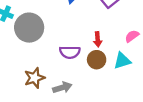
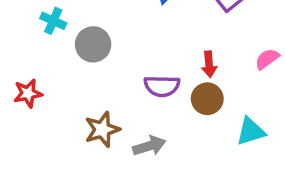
gray circle: (29, 28) -> (93, 44), size x0.7
cyan triangle: (122, 61) -> (251, 131), moved

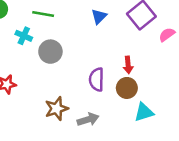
pink semicircle: (267, 59) -> (167, 35), moved
purple semicircle: (162, 86) -> (97, 79), turned 90
cyan triangle: (251, 131) -> (144, 112), moved

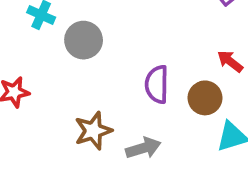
red arrow: (128, 65) -> (230, 61), moved, turned 133

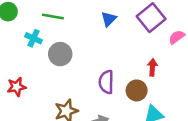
red arrow: (230, 61) -> (152, 67), turned 56

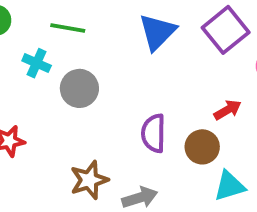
blue triangle: (109, 19) -> (157, 32), size x1.5
red arrow: (152, 67) -> (228, 110), turned 56

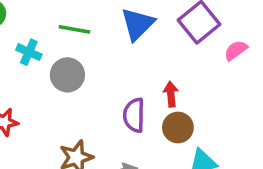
green line: (68, 28) -> (74, 29), moved
red arrow: (228, 110) -> (171, 94), moved, turned -65

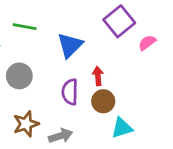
blue triangle: (138, 24) -> (70, 45), moved
gray circle: (67, 75) -> (19, 76), moved

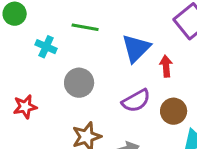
red arrow: (98, 76) -> (166, 66), moved
purple semicircle: (70, 92) -> (136, 101), turned -120

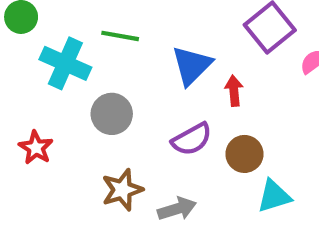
cyan cross: (46, 47) -> (65, 63), size x1.6
red star: (25, 107) -> (36, 148), turned -30

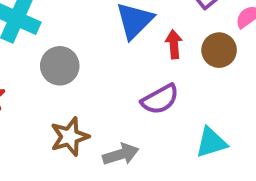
purple semicircle: (192, 139) -> (160, 99), moved
brown circle: (244, 154) -> (219, 50), moved

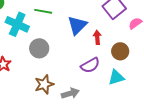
brown circle: (219, 50) -> (120, 51), moved
cyan triangle: (211, 143) -> (116, 77), moved

